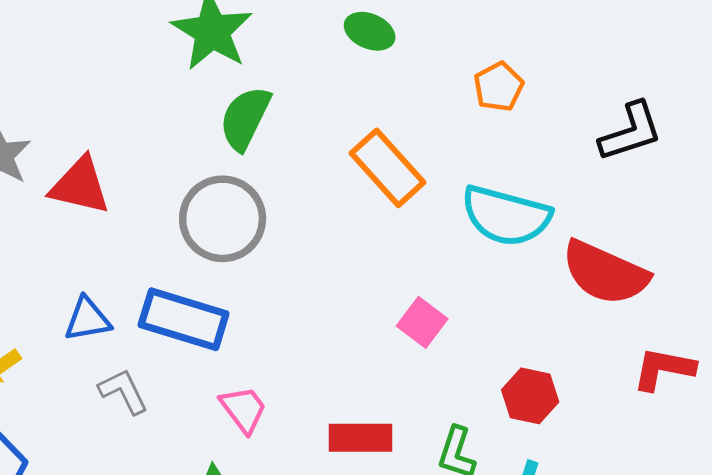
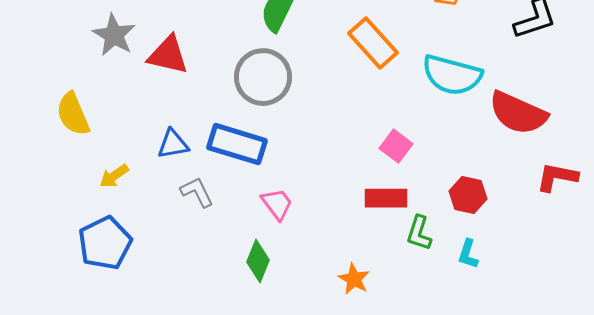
red rectangle: (361, 438) -> (386, 198), moved

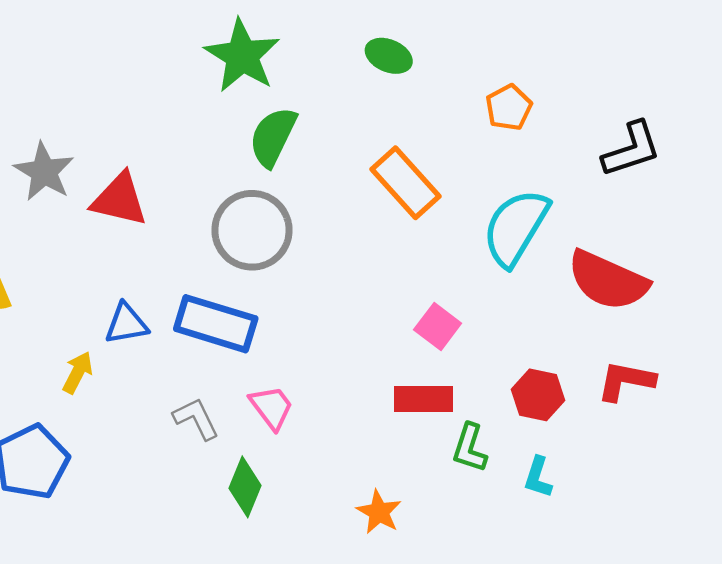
cyan semicircle: (452, 75) -> (516, 227), turned 106
yellow arrow: (114, 176) -> (78, 373), moved, turned 152
red L-shape: (557, 177) -> (626, 381), moved
gray L-shape: (197, 192) -> (196, 419), moved

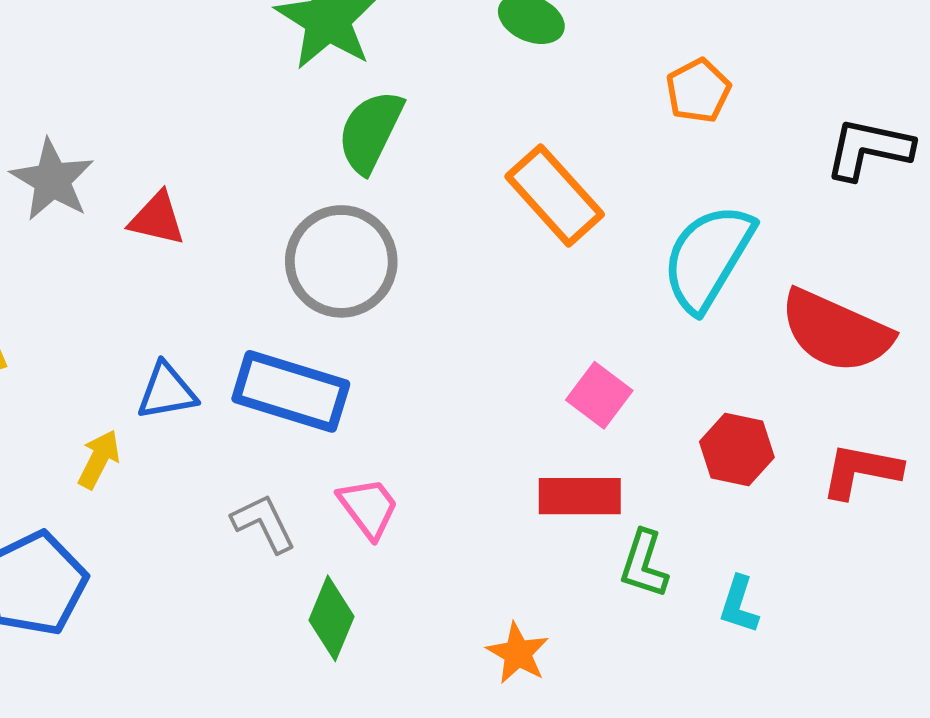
black L-shape: (632, 149) -> (869, 149), turned -150
red triangle: (119, 200) -> (157, 219), size x0.7
red hexagon: (538, 395) -> (737, 450), moved

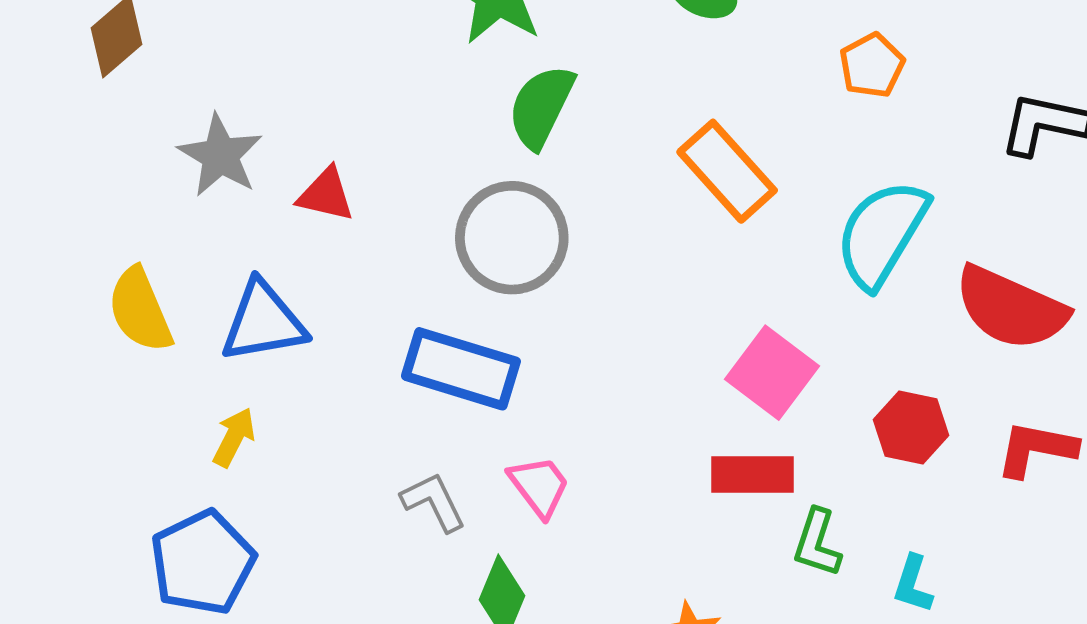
blue triangle: (167, 391) -> (263, 322), moved, size x1.4
pink square: (599, 395) -> (772, 373), size x1.4
yellow arrow: (99, 459) -> (234, 437), moved

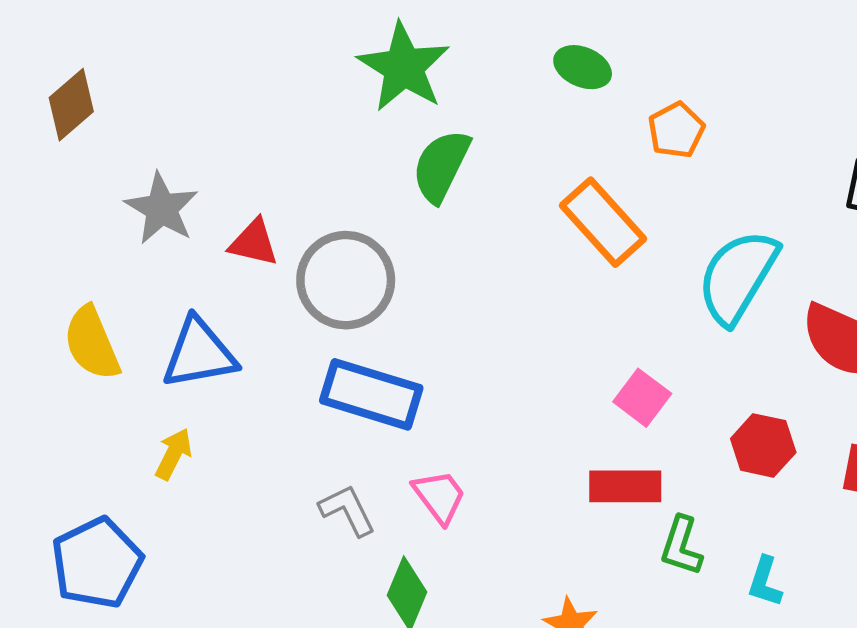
orange pentagon: (872, 65) -> (676, 130), moved
gray circle: (512, 238) -> (346, 280), moved
pink square: (772, 373) -> (642, 398), size x0.7
blue pentagon: (203, 562) -> (97, 563), moved

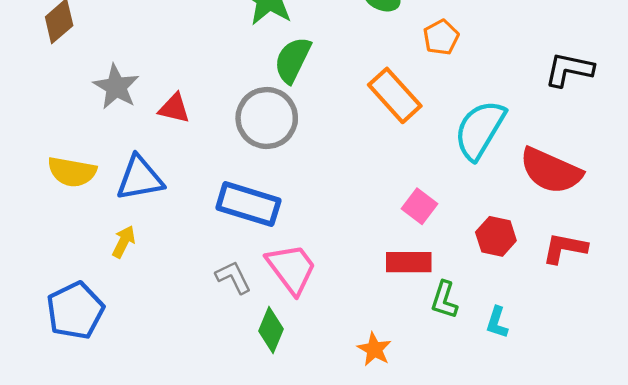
gray circle: (346, 280) -> (267, 118), moved
yellow semicircle: (92, 343) -> (72, 172), turned -57
pink trapezoid: (439, 497) -> (291, 269), size x1.5

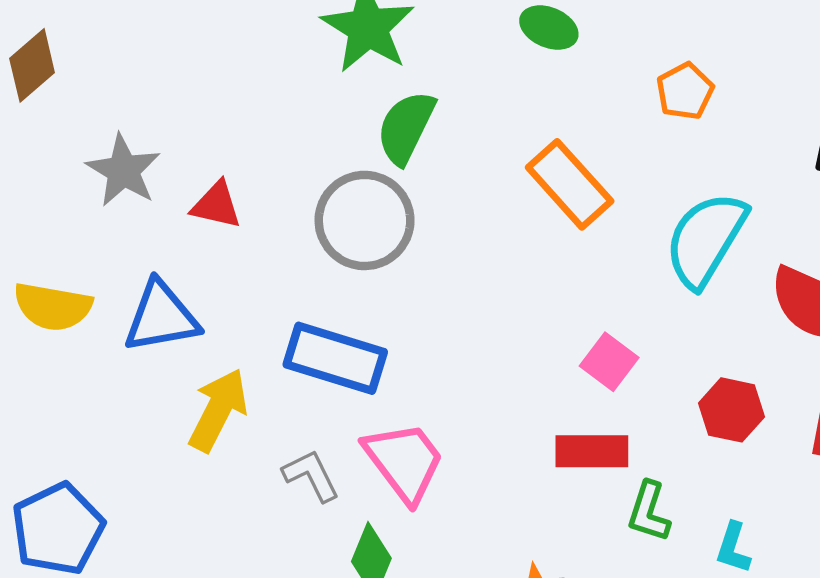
orange pentagon: (441, 37) -> (685, 91), moved
yellow arrow: (124, 242) -> (218, 410), moved, size x1.6

